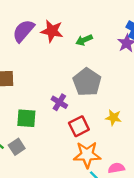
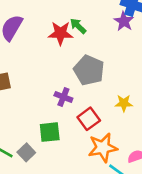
red star: (52, 31) -> (60, 33), moved
green arrow: (84, 40) -> (78, 26), turned 77
green square: (26, 118) -> (50, 132), moved

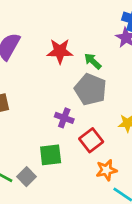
green arrow: (78, 26) -> (93, 61), moved
orange star: (103, 148) -> (106, 170), size x0.7

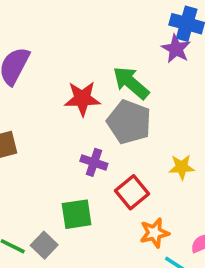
red star: (60, 51) -> (82, 99), moved
green arrow: (93, 61) -> (131, 83), size x1.5

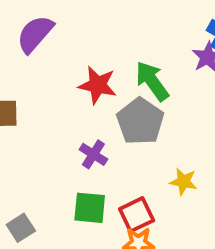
red square: (132, 192) -> (137, 215), moved
green square: (77, 214) -> (90, 208), moved

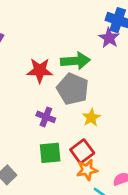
green arrow: (152, 81) -> (75, 61), turned 132
yellow star: (183, 182) -> (91, 118), moved, turned -30

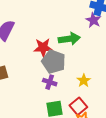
gray pentagon: (73, 89) -> (54, 62), moved

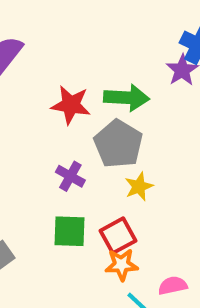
gray pentagon: (54, 62) -> (118, 144), moved

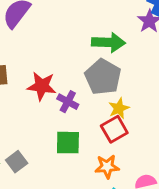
red star: (71, 105) -> (42, 86), moved
red square: (118, 236) -> (114, 129), moved

